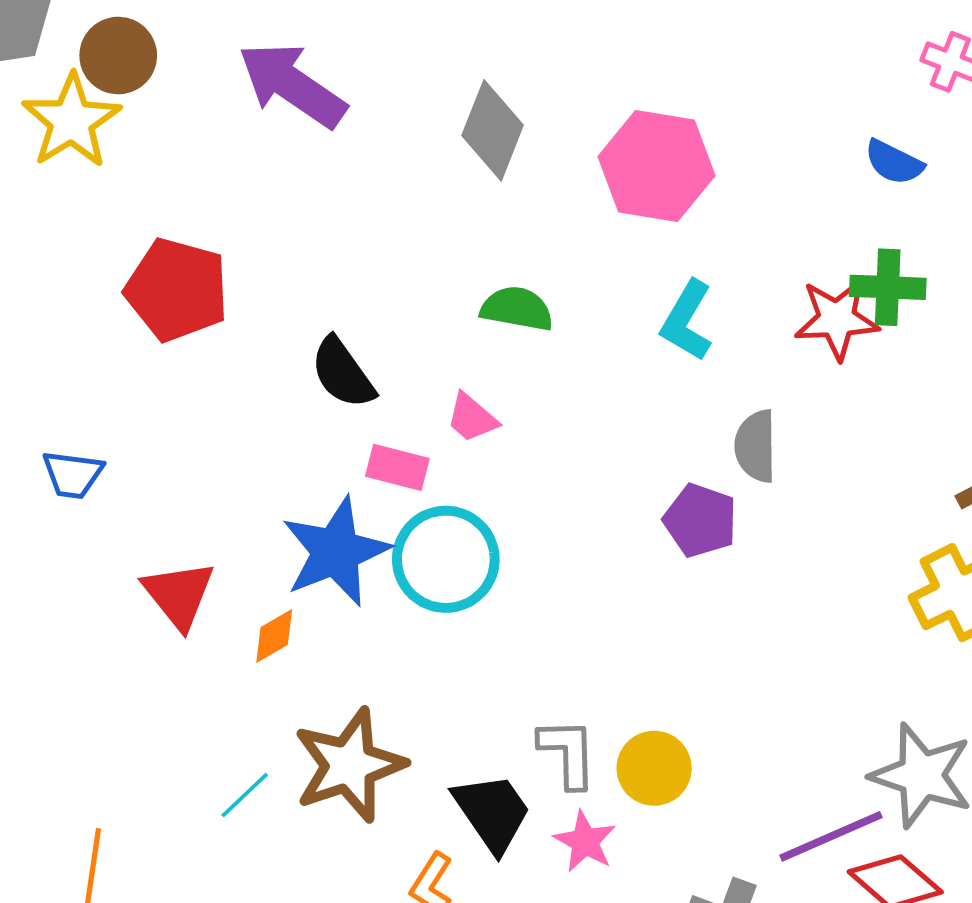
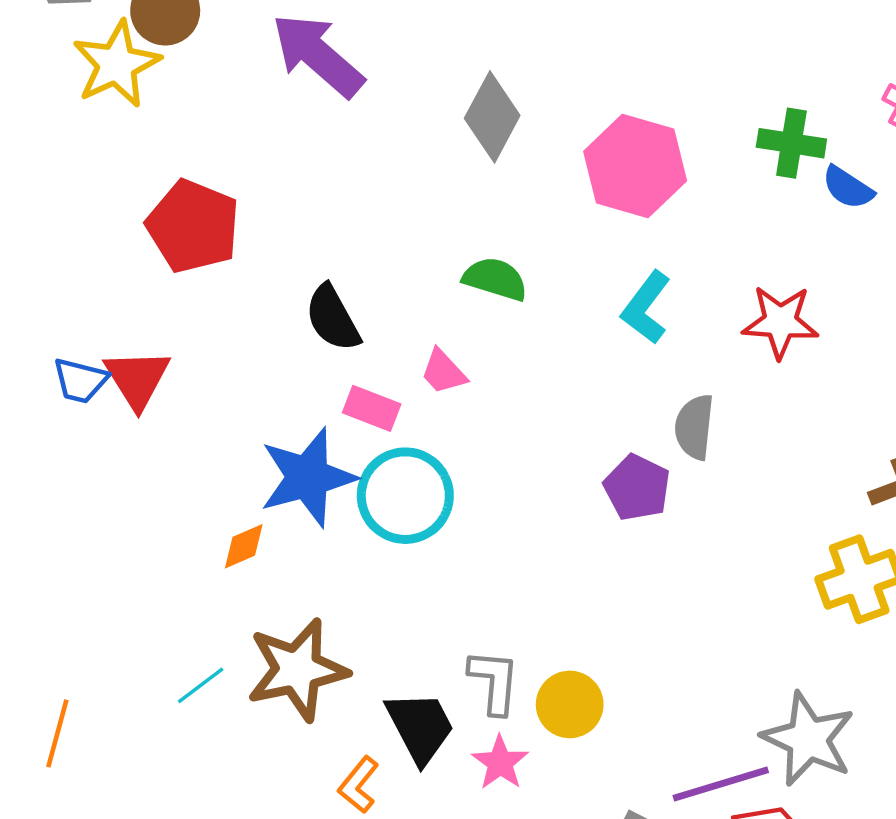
green cross: (888, 287) -> (791, 143), moved
red triangle: (179, 595) -> (137, 379), moved

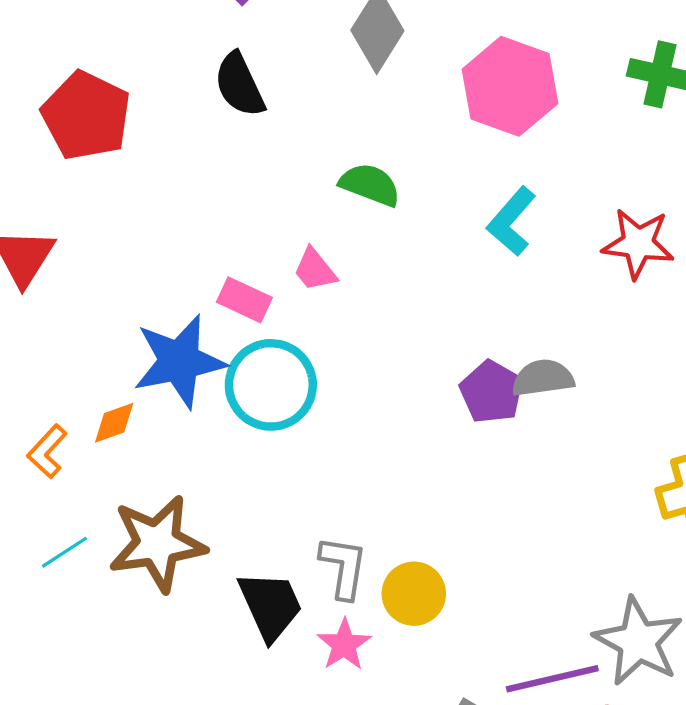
black semicircle: (333, 318) -> (240, 85), moved
gray semicircle: (694, 427) -> (543, 378), moved, turned 72
orange L-shape: (359, 785) -> (47, 451), moved

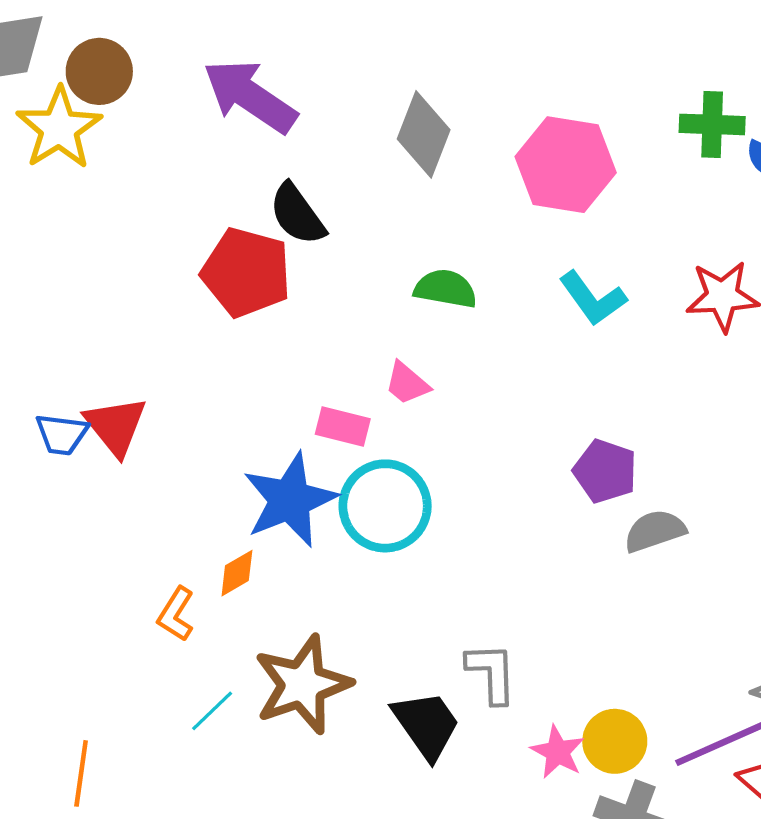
red pentagon: (86, 116) -> (246, 272), moved
cyan L-shape: (511, 221) -> (593, 298), turned -66
gray semicircle: (543, 378) -> (655, 531), moved
yellow circle: (414, 594) -> (615, 741), moved
pink star: (344, 645) -> (558, 752), moved

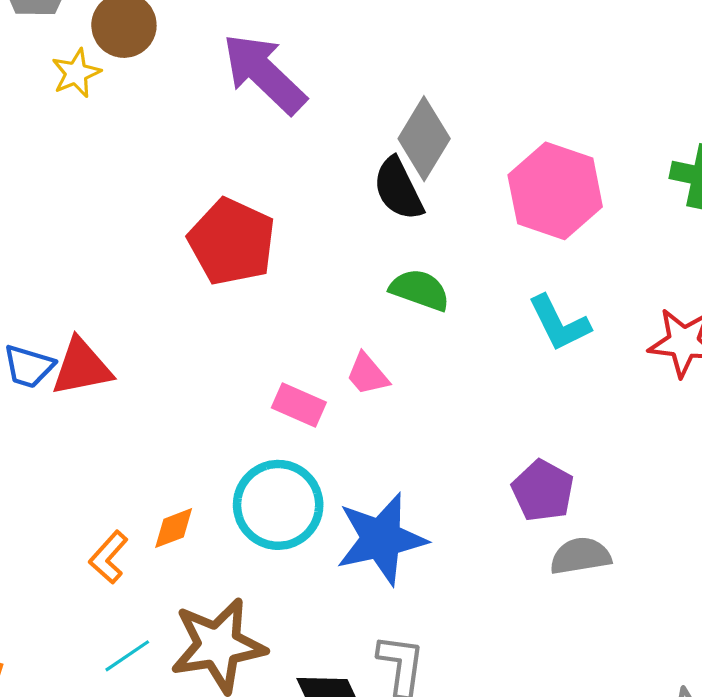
yellow star: (59, 128) -> (76, 73), size x0.6
black semicircle: (297, 214) -> (398, 189), moved
red triangle: (116, 426) -> (82, 367), turned 48
blue star: (290, 500) -> (381, 539), moved
cyan circle: (385, 506) -> (278, 505), moved

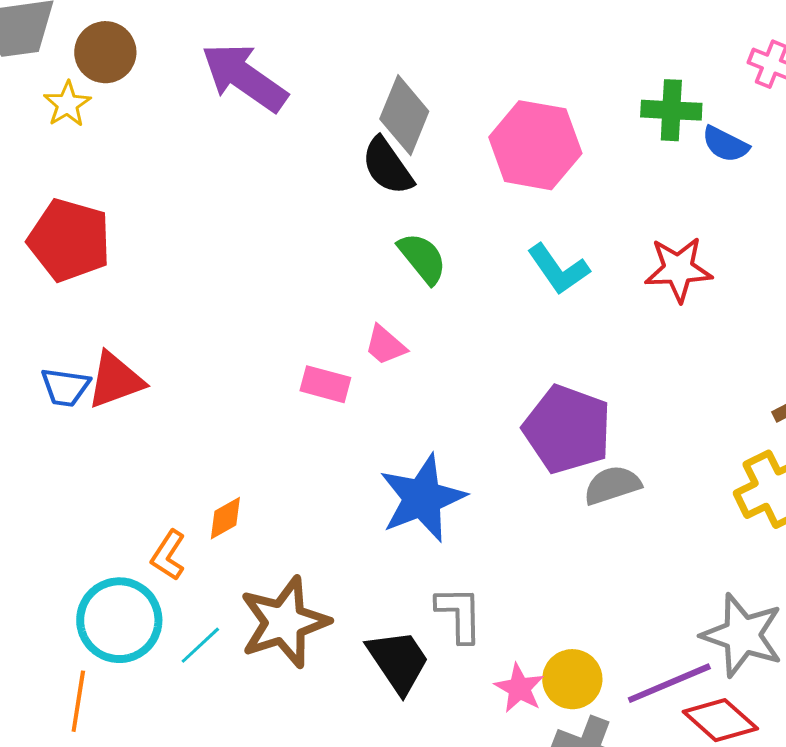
red pentagon: (232, 242) -> (69, 240), moved
green semicircle: (420, 290) -> (422, 258), turned 40
purple pentagon: (543, 491) -> (567, 429), size x1.5
cyan circle: (278, 505) -> (119, 620), moved

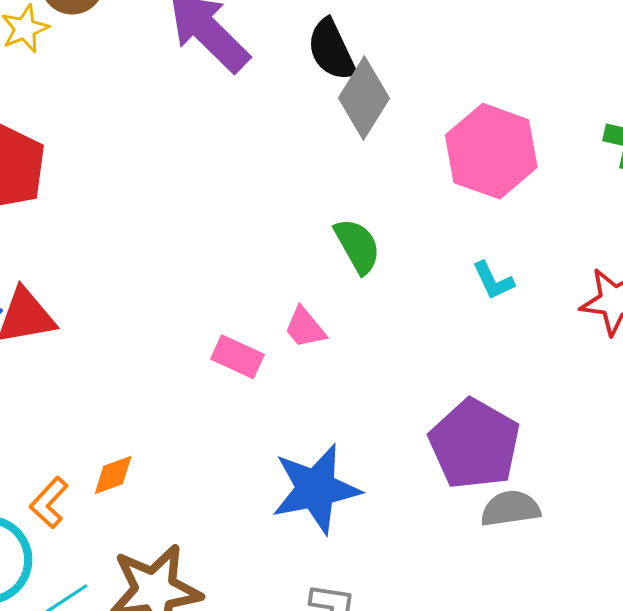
black semicircle: (387, 166) -> (332, 50), moved
cyan L-shape: (558, 269) -> (493, 281), size x0.7

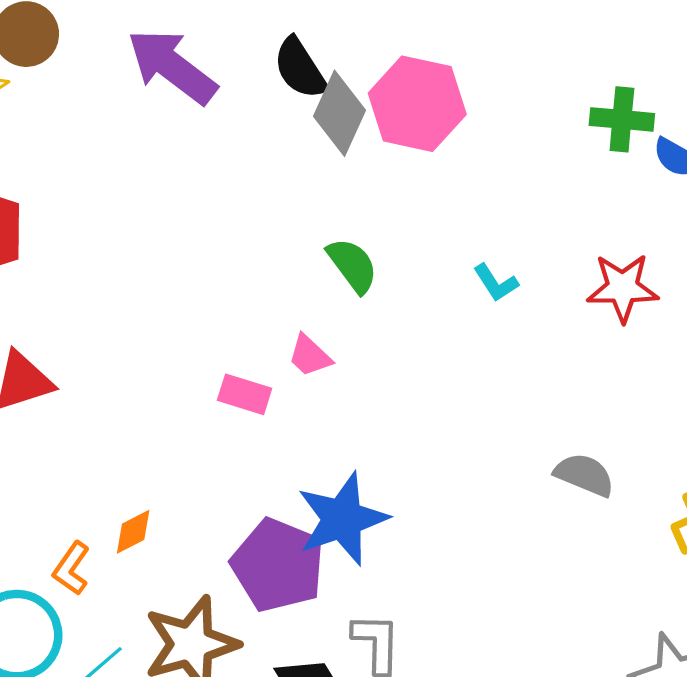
pink hexagon: (491, 151) -> (417, 104), moved
purple pentagon: (475, 444) -> (278, 565), moved
gray semicircle: (510, 509) -> (584, 475), moved, turned 38

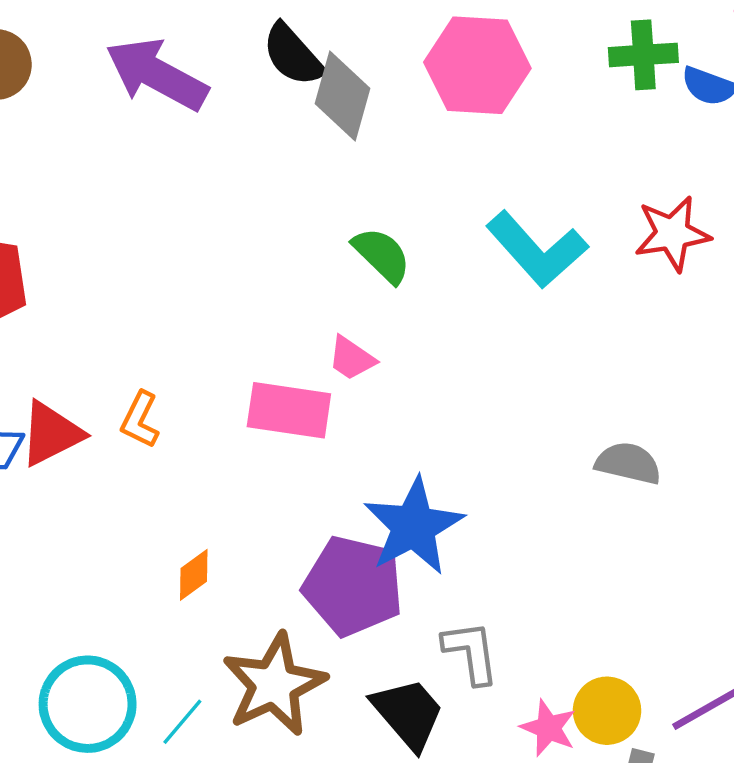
pink hexagon: (417, 104) -> (477, 65), moved
cyan L-shape: (496, 283) -> (537, 249), size x2.0
pink rectangle: (245, 394) -> (289, 410), size x1.5
gray semicircle: (584, 475) -> (628, 463), moved
orange L-shape: (71, 568) -> (140, 420), moved

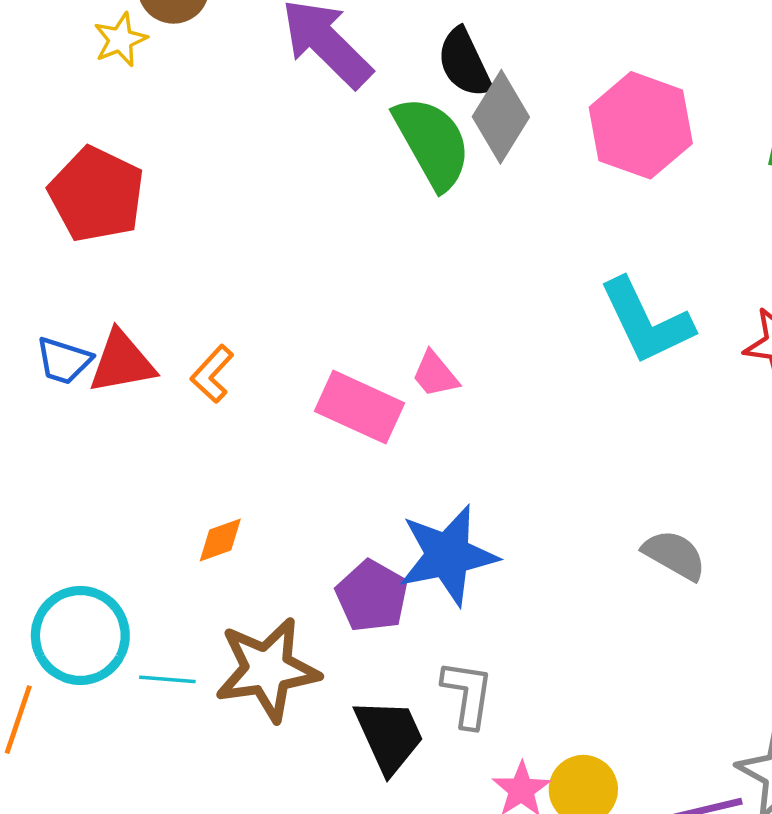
green semicircle: (382, 255) -> (432, 143), moved, size x1.5
purple pentagon: (353, 586) -> (372, 596), size x0.7
cyan line: (182, 722) -> (167, 679), turned 38

